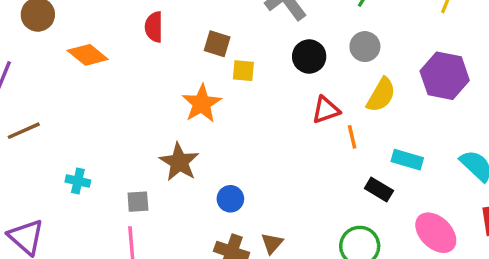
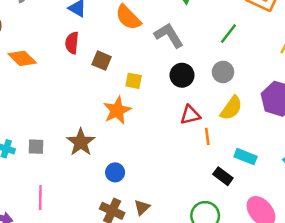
brown square: (217, 44) -> (102, 61), moved
orange star: (202, 103) -> (117, 110), moved
gray square: (138, 202) -> (36, 147), moved

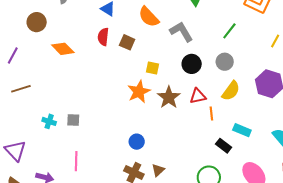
brown square: (102, 61) -> (127, 42), moved
brown star: (81, 142) -> (169, 97), moved

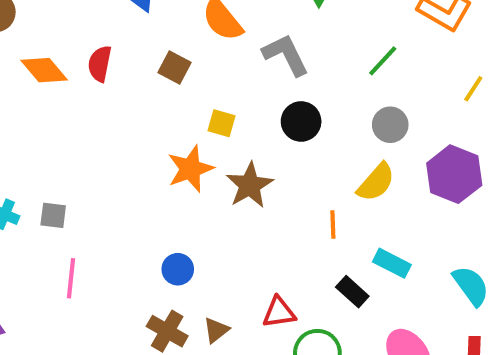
red semicircle: (103, 37) -> (100, 64), moved
gray circle: (225, 62) -> (390, 125), moved
red triangle: (198, 96) -> (279, 312), moved
pink line: (76, 161) -> (71, 278), moved

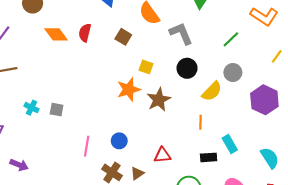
yellow semicircle: (376, 182) -> (212, 91), moved
cyan rectangle: (392, 263) -> (230, 144), turned 30
pink line: (71, 278) -> (87, 146), moved
black rectangle: (352, 292) -> (209, 157), turned -49
red triangle: (279, 312) -> (162, 155), moved

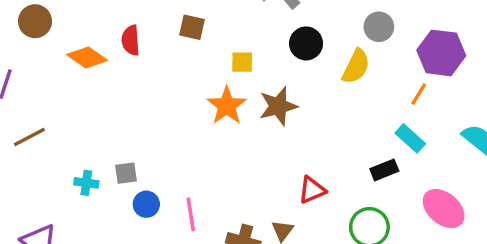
brown star: (159, 100) -> (278, 106), turned 30
orange line: (200, 122) -> (419, 94), moved, turned 48
blue circle: (119, 141) -> (146, 204), moved

